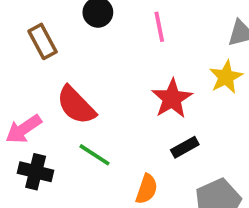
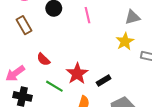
red star: (172, 99) -> (77, 74), moved
red semicircle: (76, 105) -> (43, 59), size x0.6

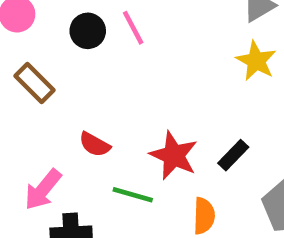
pink line: (88, 15) -> (133, 28), moved

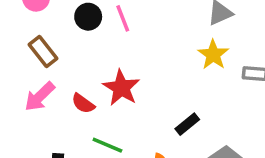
red star: (174, 155) -> (121, 88), moved
pink arrow: (43, 190) -> (40, 97), moved

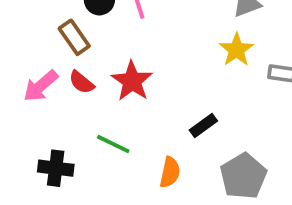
brown rectangle: (43, 51) -> (74, 37), moved
red semicircle: (83, 103) -> (82, 82), moved

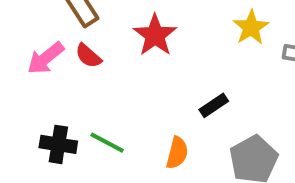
red star: (132, 81) -> (155, 35), moved
green line: (113, 144) -> (107, 143), moved

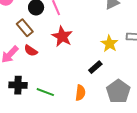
yellow star: (251, 28) -> (109, 44), moved
black cross: (58, 144) -> (18, 85), moved

